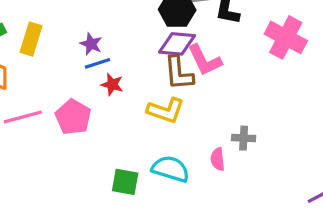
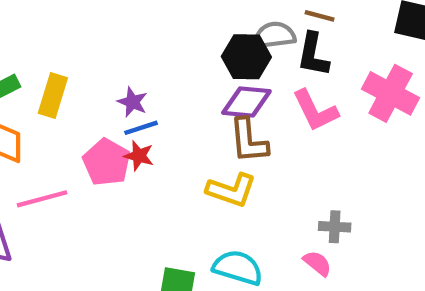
pink L-shape: (205, 60) -> (315, 111), moved
red star: (112, 84) -> (139, 156), moved
pink pentagon: (73, 117) -> (107, 162), moved
pink semicircle: (218, 159) -> (317, 263), moved, turned 135

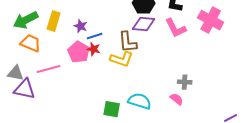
purple star: (132, 102) -> (81, 26), moved
brown L-shape: (249, 141) -> (128, 42), moved
yellow L-shape: (231, 190) -> (122, 59), moved

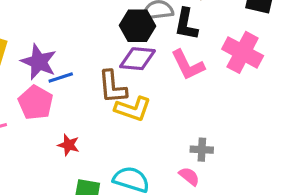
purple star: (81, 26) -> (39, 62), size x1.6
red star: (94, 49) -> (69, 145), moved
yellow L-shape: (122, 59) -> (133, 109), moved

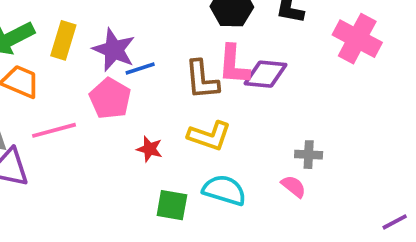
purple diamond: (138, 59) -> (266, 74), moved
pink L-shape: (188, 65) -> (234, 65), moved, turned 30
yellow L-shape: (133, 109) -> (209, 136), moved

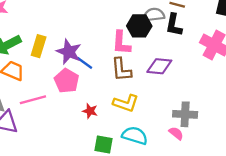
pink L-shape: (234, 65) -> (121, 43), moved
blue line: (140, 69) -> (84, 63), turned 54
gray cross: (309, 155) -> (185, 114), size x1.5

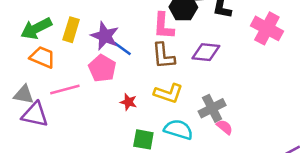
gray cross: (185, 114) -> (212, 108), moved, turned -30

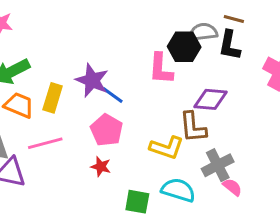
yellow rectangle: (71, 30) -> (53, 98), moved
brown L-shape: (163, 56) -> (193, 127), moved
pink pentagon: (102, 68) -> (107, 130), moved
red star: (128, 102) -> (101, 167), moved

